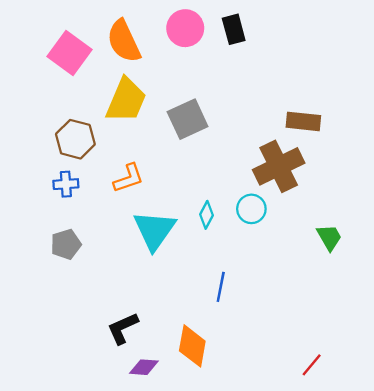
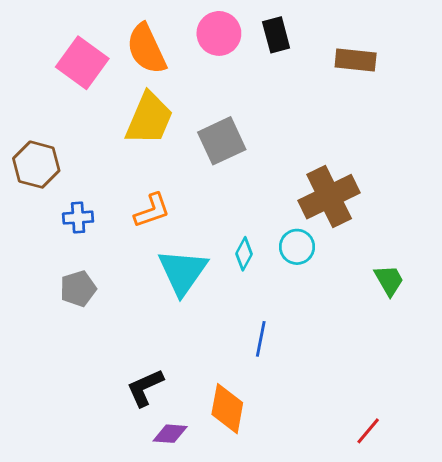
brown rectangle: (303, 121) -> (356, 60), moved
brown hexagon: (75, 139) -> (36, 165), moved

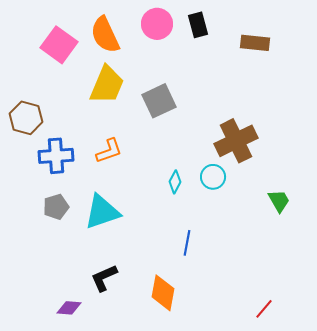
blue cross: (78, 218) -> (56, 156), size x1.6
cyan triangle: (183, 272) -> (102, 212), moved, turned 36
purple diamond: (170, 434) -> (69, 308), moved

